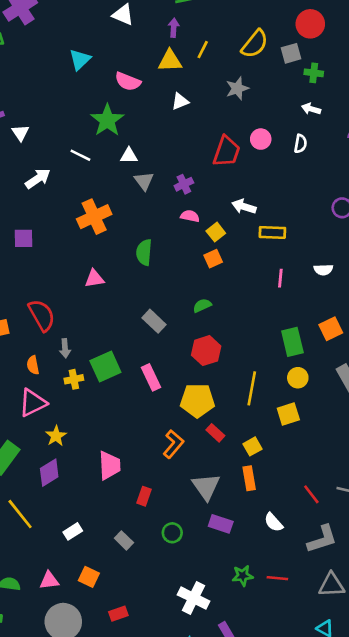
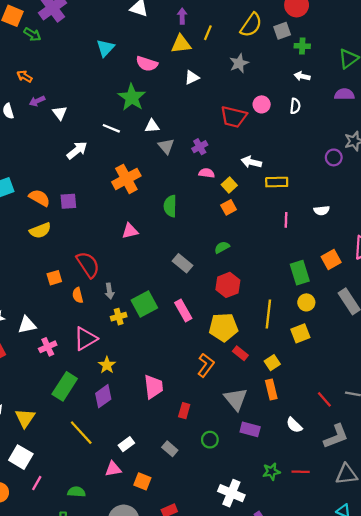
red trapezoid: (227, 151) -> (234, 117), turned 88
orange semicircle: (33, 365) -> (78, 295), moved
pink triangle: (49, 580) -> (113, 469), moved

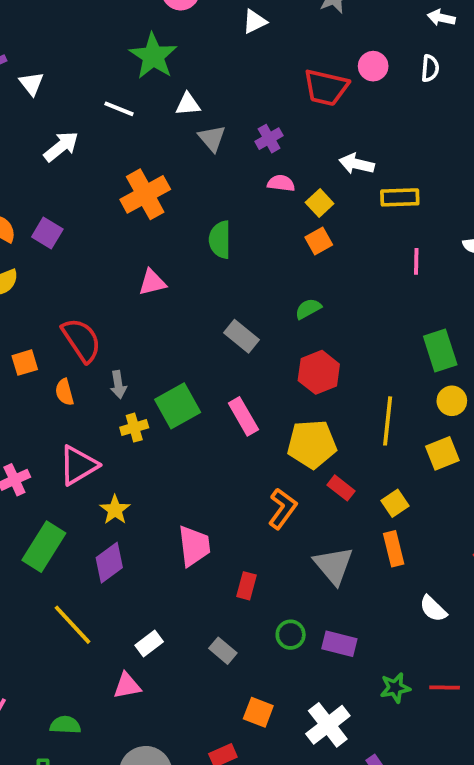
purple square: (68, 201) -> (47, 233), turned 36
purple rectangle: (250, 429) -> (339, 644), moved
orange square: (142, 481) -> (258, 712), moved
white cross: (231, 493) -> (328, 725), turned 30

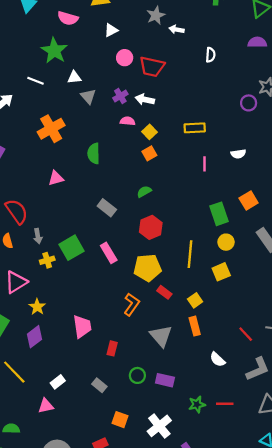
white arrow: (441, 18) -> (176, 29), moved
pink circle: (373, 66) -> (125, 58), moved
white arrow: (357, 164) -> (145, 99), moved

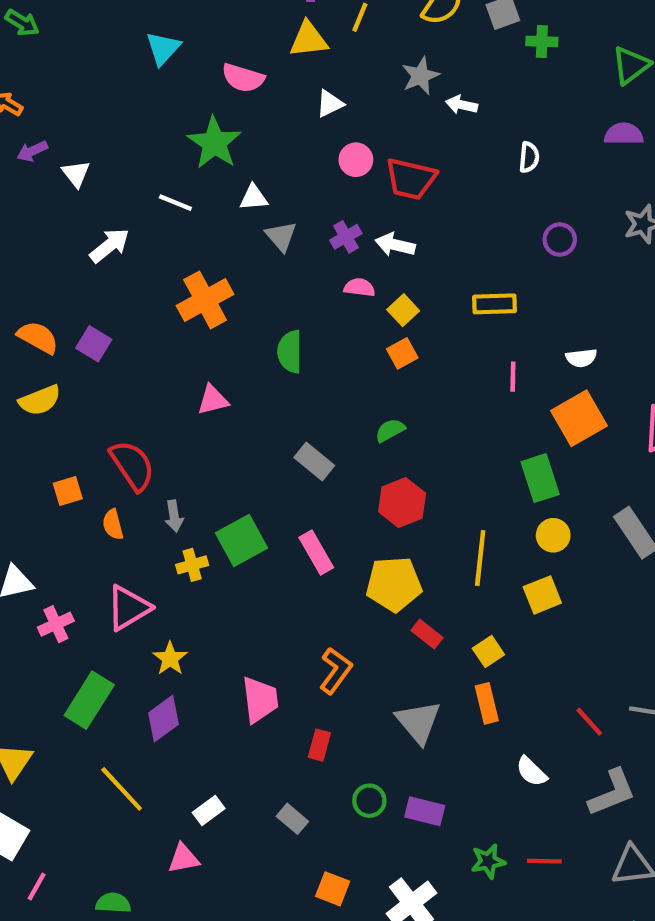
purple circle: (249, 103) -> (560, 240), moved
orange square: (249, 200) -> (579, 418), moved, size x1.4
orange L-shape: (132, 304) -> (336, 671), moved

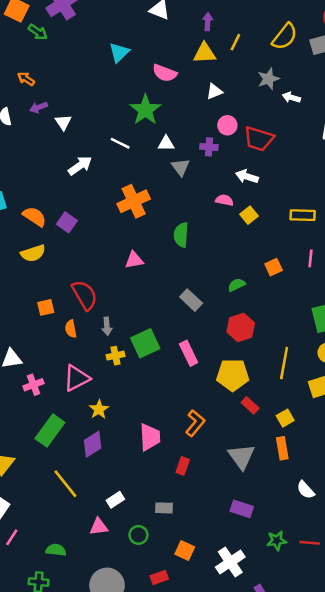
purple cross: (346, 237) -> (209, 147), moved, turned 30
orange square: (402, 353) -> (274, 267), moved
green circle: (369, 801) -> (138, 535), moved
gray rectangle: (292, 819) -> (164, 508), turned -42

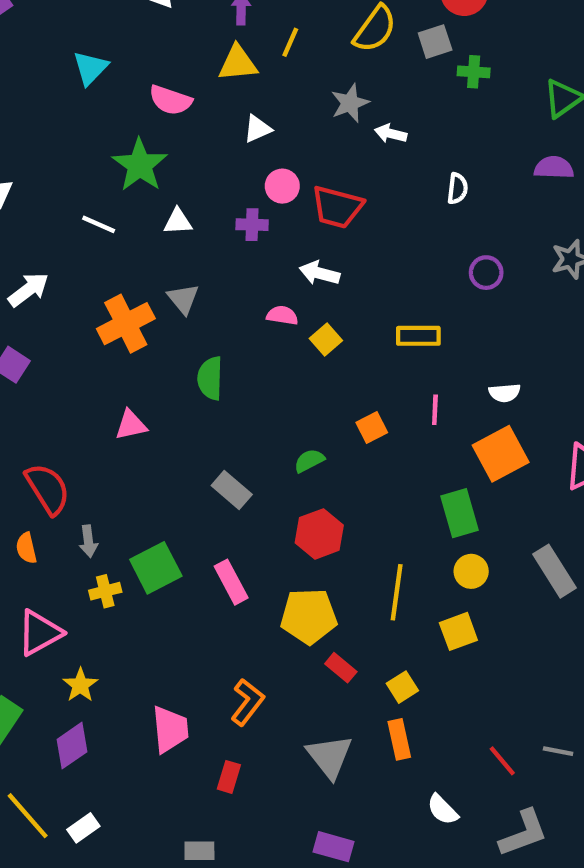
white arrow: (80, 166) -> (28, 290), moved
gray triangle: (181, 167) -> (183, 299), moved
white rectangle: (115, 500) -> (83, 828), moved

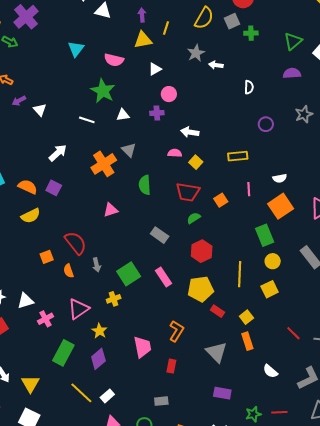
red trapezoid: (337, 207) -> (188, 192), moved
yellow cross: (105, 591) -> (114, 299), moved
red line: (502, 761) -> (293, 333), moved

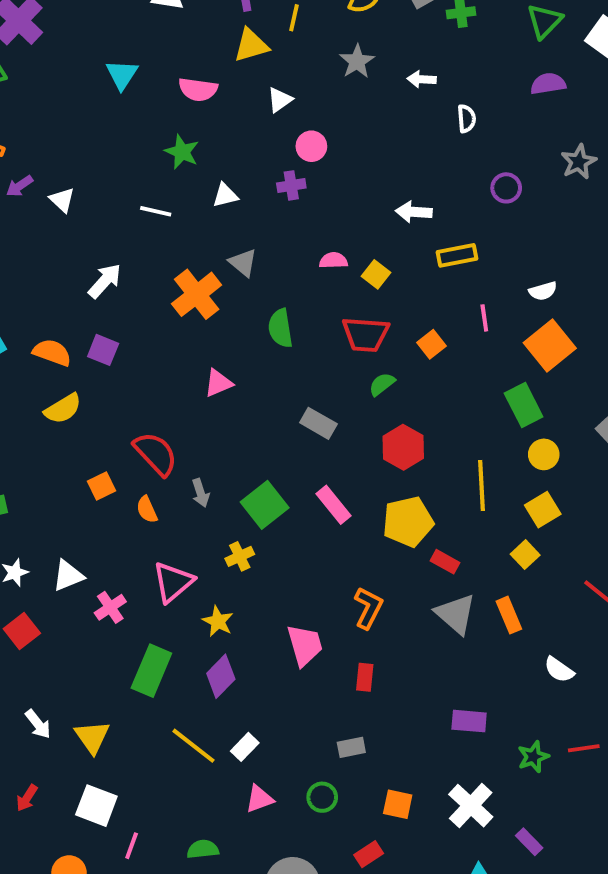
white arrow: (216, 65) -> (422, 79), moved
green star: (103, 91) -> (182, 152), size x0.7
white arrow: (190, 132) -> (414, 212), moved
yellow square: (246, 317) -> (525, 555), moved
gray triangle: (216, 352) -> (456, 614), moved

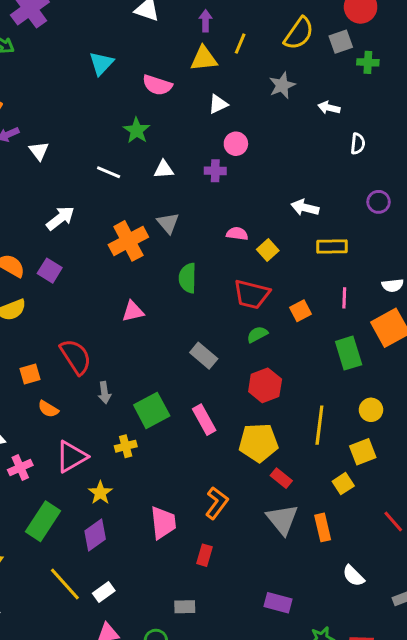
green rectangle: (524, 405) -> (349, 353), moved
orange semicircle: (147, 510) -> (48, 409), moved, turned -45

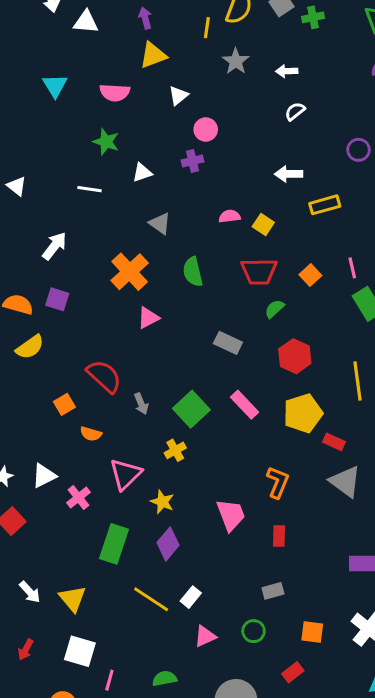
yellow line: (240, 44) -> (207, 28), moved
white semicircle: (358, 144) -> (295, 111), moved, turned -120
orange cross: (128, 241) -> (130, 272), moved
pink line: (344, 298) -> (352, 268), moved

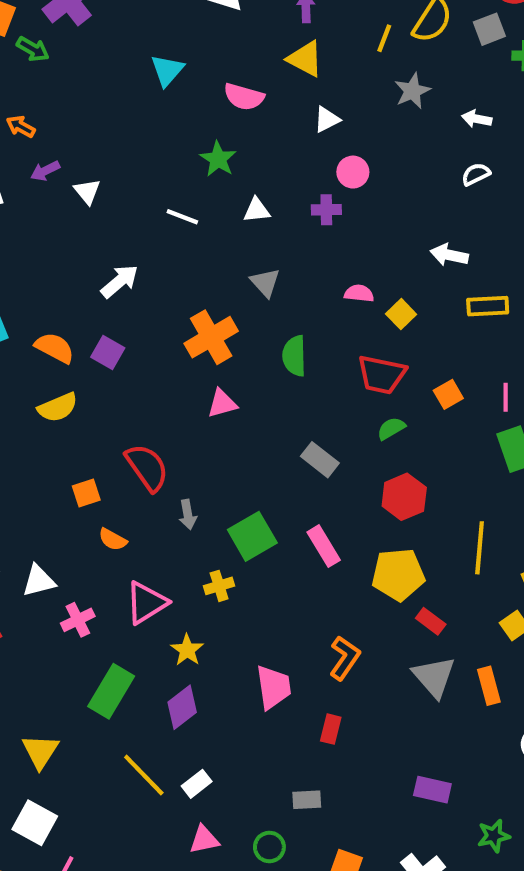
yellow triangle: (153, 55) -> (305, 59), turned 36

